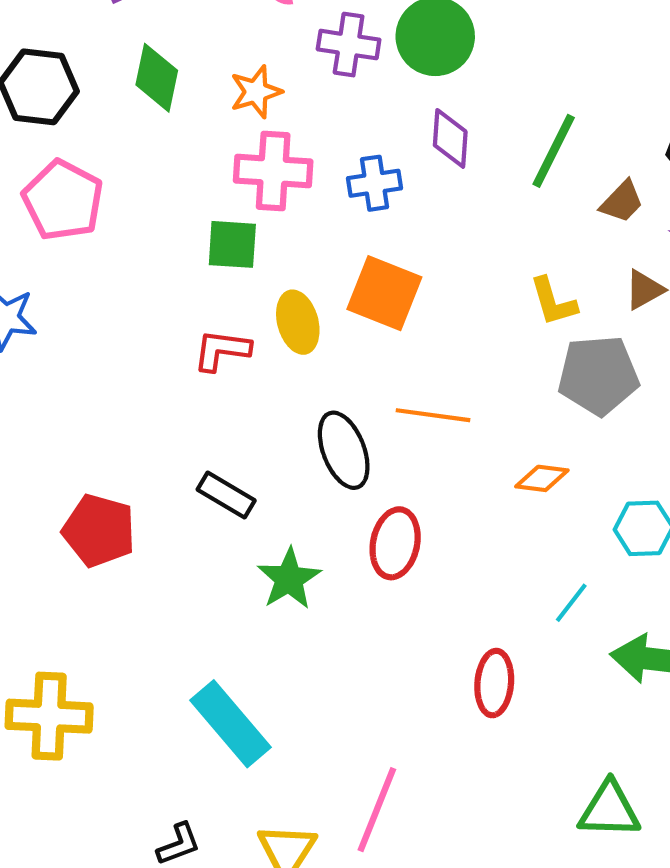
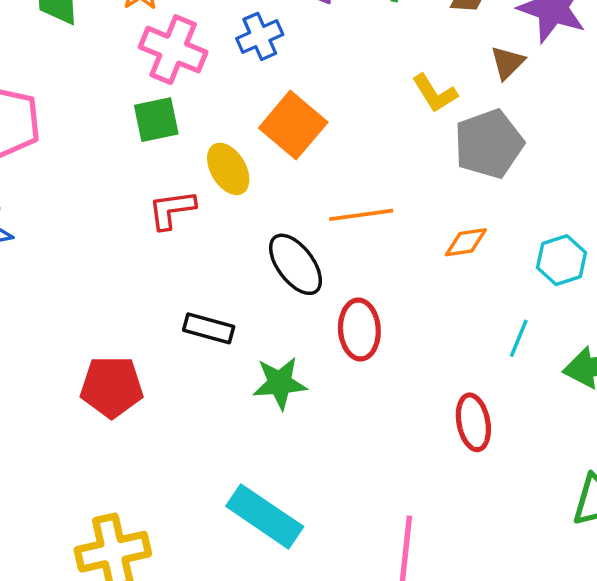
pink cross: (273, 171) -> (173, 50), turned 34
orange square: (384, 293) -> (293, 125), turned 34
green star: (289, 579) -> (280, 383), turned -30

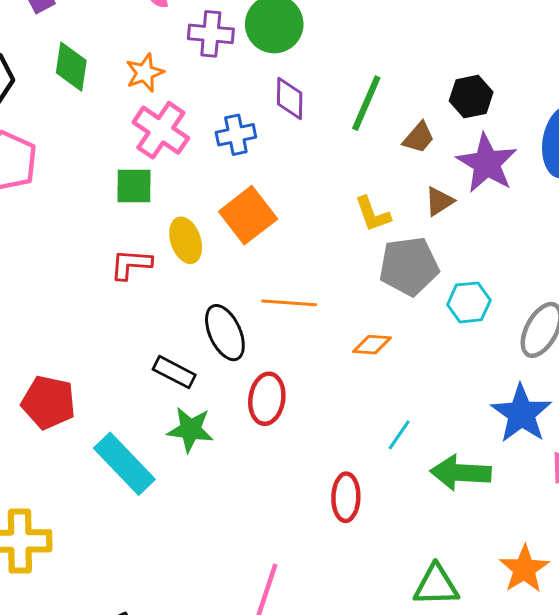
cyan hexagon: (562, 260) -> (469, 302), moved
black rectangle: (209, 328) -> (174, 372), moved
cyan rectangle: (265, 516) -> (124, 464), moved

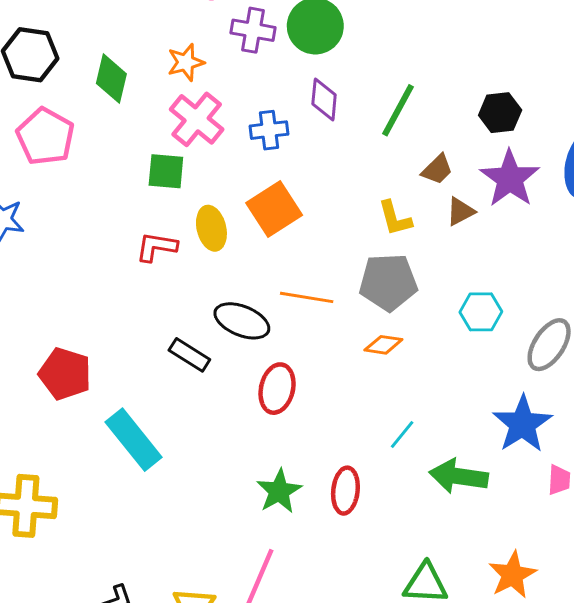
green diamond: (71, 67) -> (111, 79), moved
brown trapezoid: (419, 138) -> (437, 169), moved
gray pentagon: (409, 266) -> (388, 282), moved
black ellipse: (225, 333) -> (242, 321), turned -48
green star: (190, 430) -> (279, 491), moved, turned 30

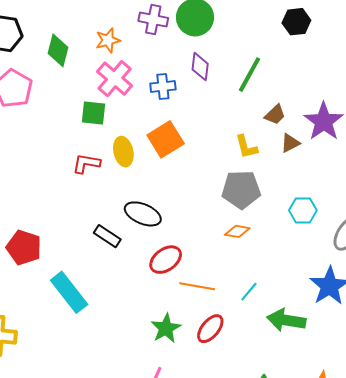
black hexagon: (500, 113) -> (296, 22), moved
orange line: (307, 297) -> (197, 286), moved
red ellipse: (277, 389) -> (166, 260), turned 40
red ellipse: (345, 491) -> (210, 329), turned 32

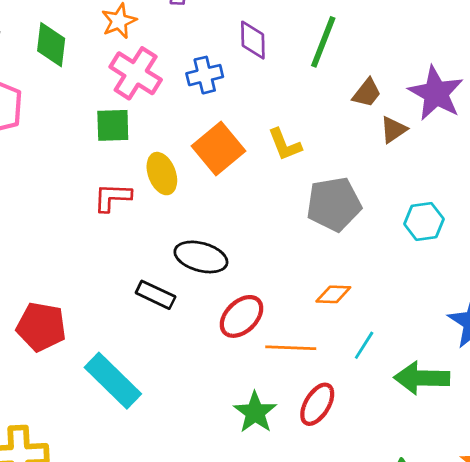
yellow L-shape: (246, 147) -> (285, 145), moved
orange diamond: (237, 231) -> (333, 294), moved

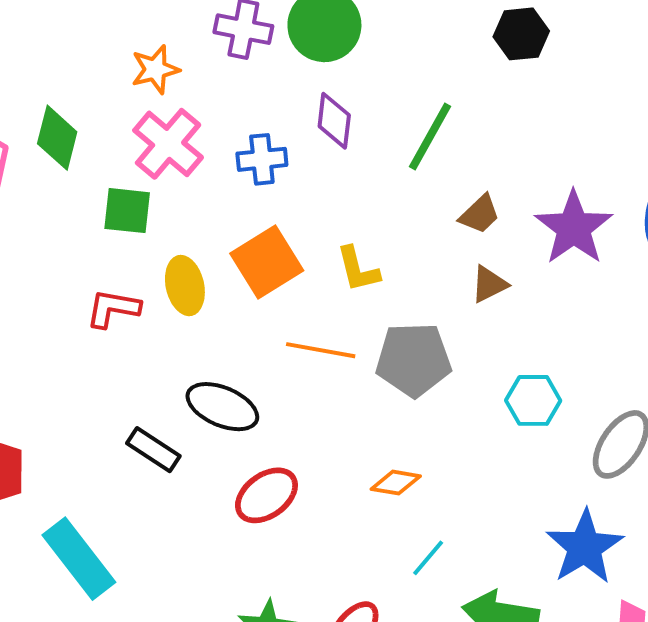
green diamond: (51, 45) -> (57, 138), moved
brown triangle: (393, 130) -> (489, 284), moved
orange line: (291, 348) -> (321, 350), moved

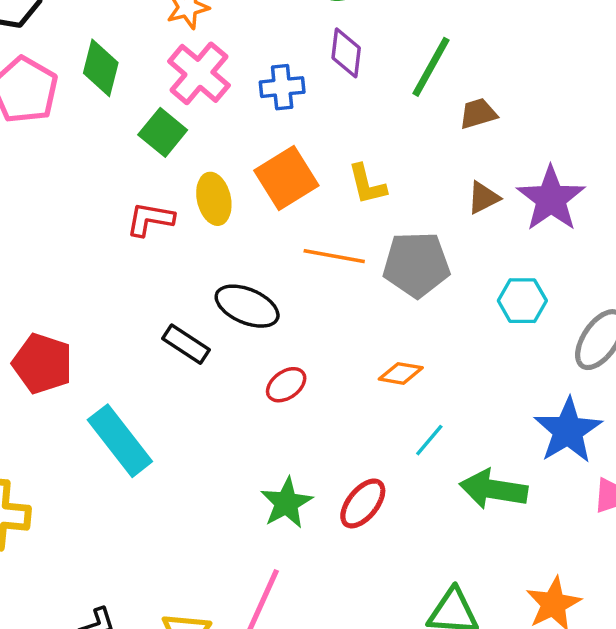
green square: (127, 211) -> (163, 132), turned 33
brown trapezoid: (480, 214) -> (478, 114), moved, turned -153
purple star: (574, 228) -> (551, 199), moved
red ellipse: (266, 495) -> (286, 385), size x0.7

